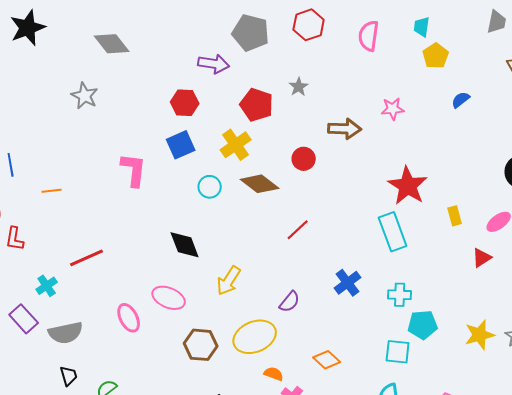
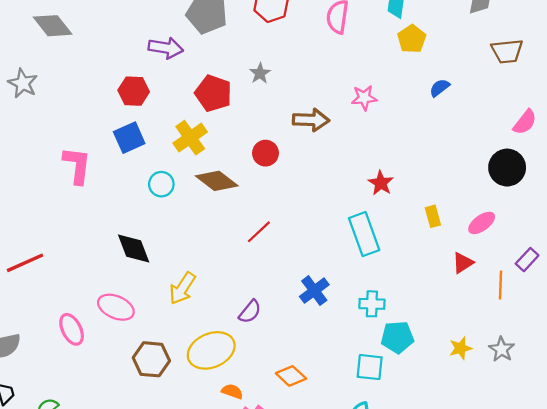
red star: (408, 186) -> (381, 183), size x0.6
yellow star: (480, 335) -> (461, 348), size x0.7

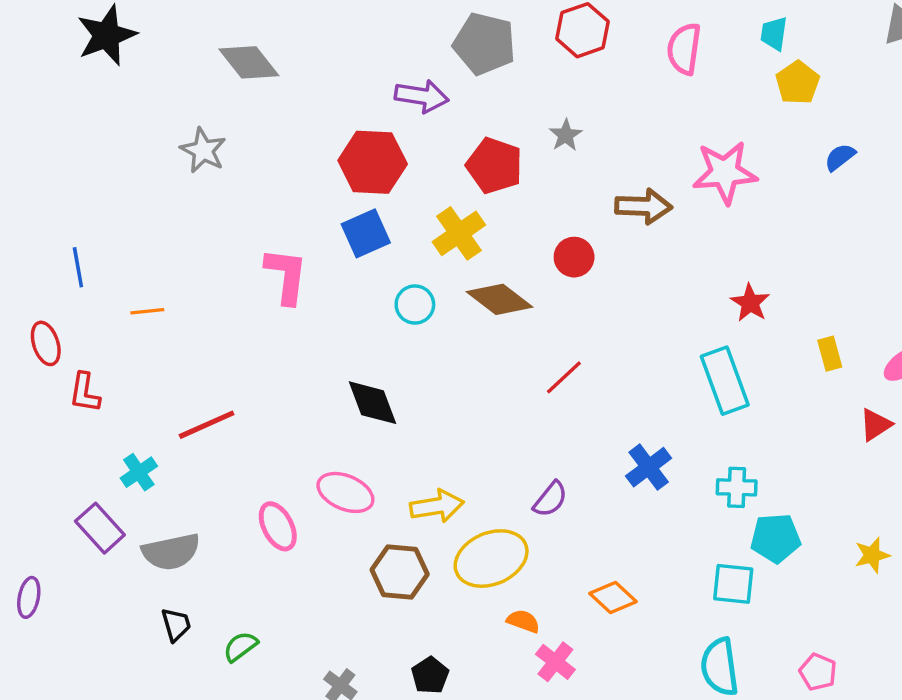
red hexagon: (134, 91) -> (373, 162), size x1.4
pink star: (364, 98) -> (725, 172), size x1.6
yellow arrow: (182, 288) -> (437, 506), moved, turned -132

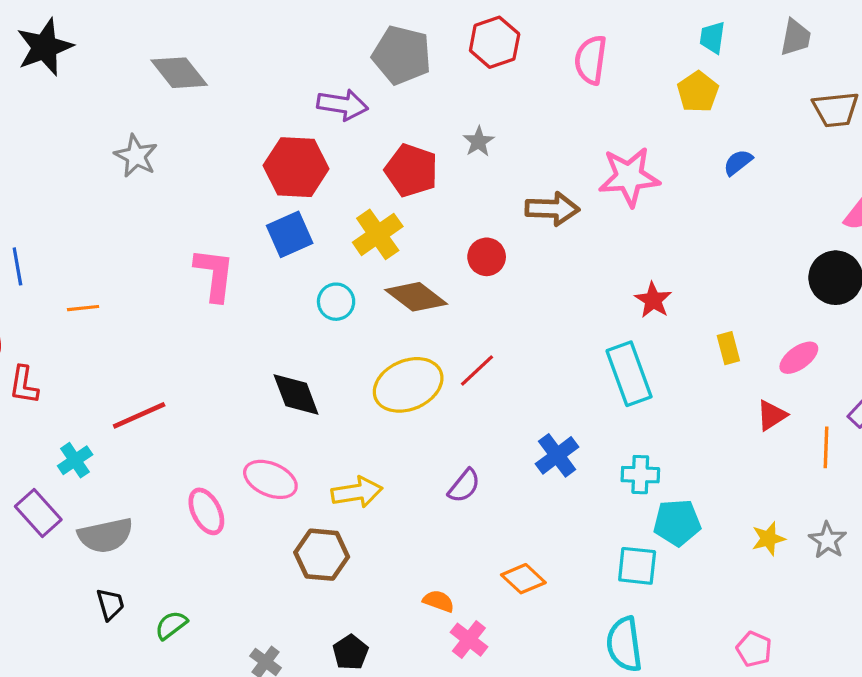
cyan trapezoid: (774, 34) -> (712, 37), moved
yellow ellipse: (491, 559) -> (408, 385), moved
pink pentagon: (818, 672) -> (754, 649), moved

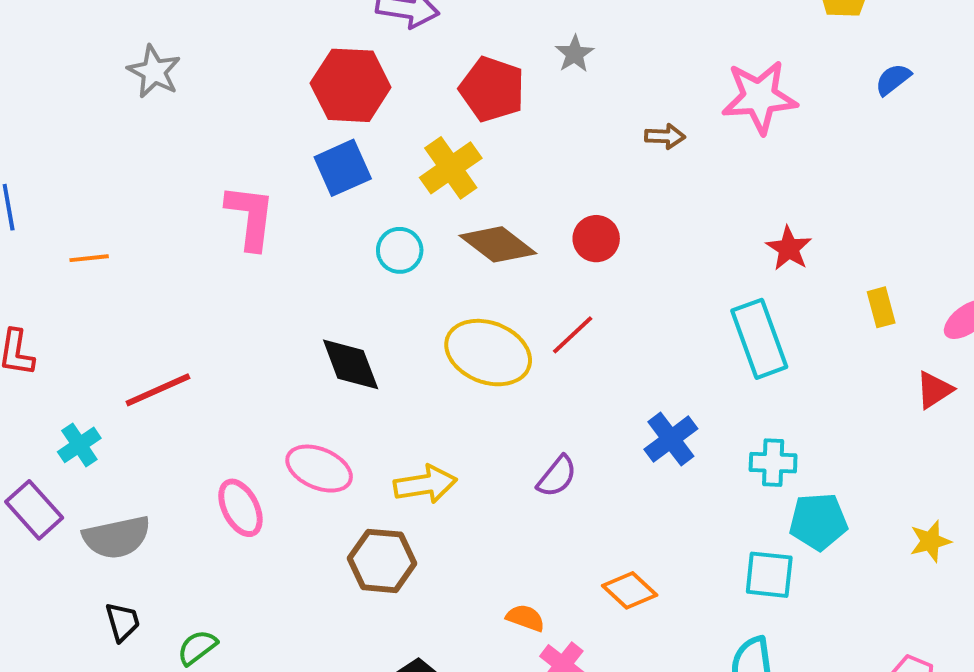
brown arrow: (552, 209) -> (665, 136), size x0.6
red circle: (487, 257) -> (596, 239), moved
yellow ellipse: (408, 385) -> (488, 353), turned 44

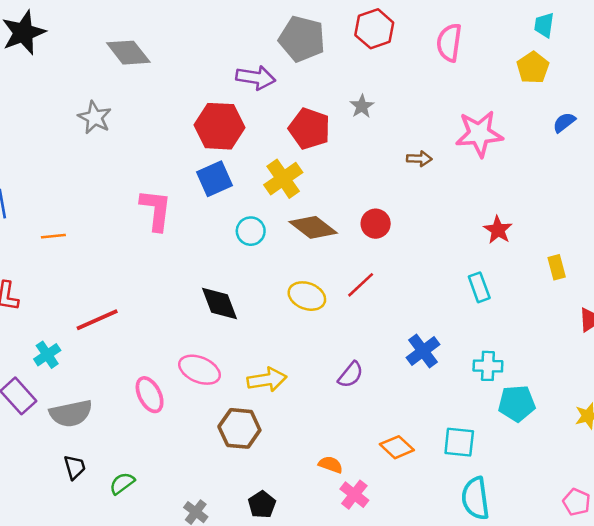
cyan rectangle: (759, 339) -> (479, 287), size x0.6
yellow ellipse: (488, 353) -> (307, 296), size x0.7
cyan square: (769, 575) -> (459, 442), moved

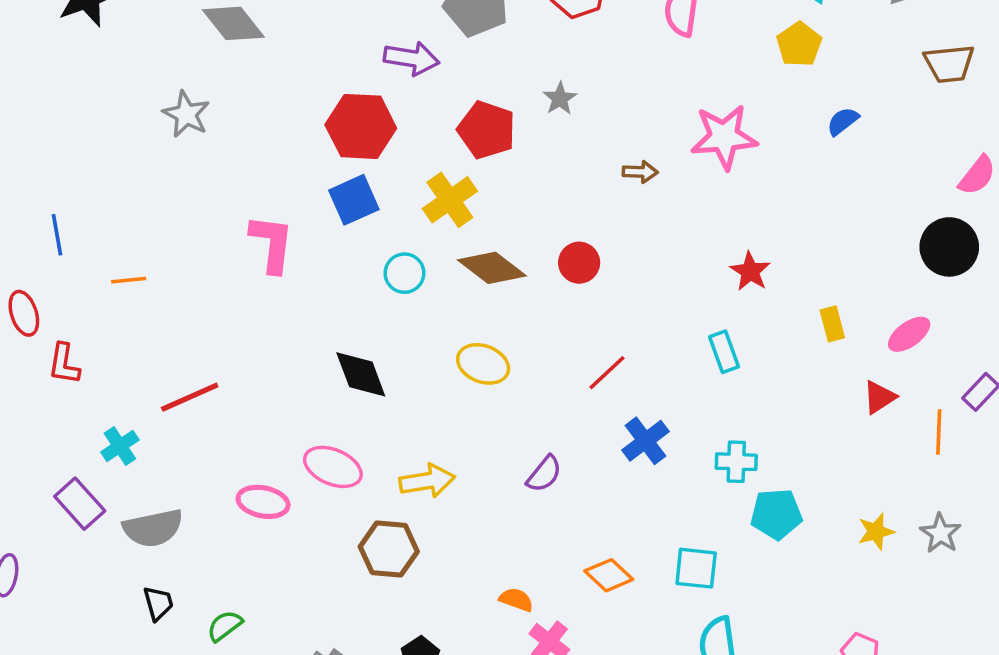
red line: (361, 285) -> (607, 373), moved
pink ellipse: (150, 395) -> (263, 502), turned -52

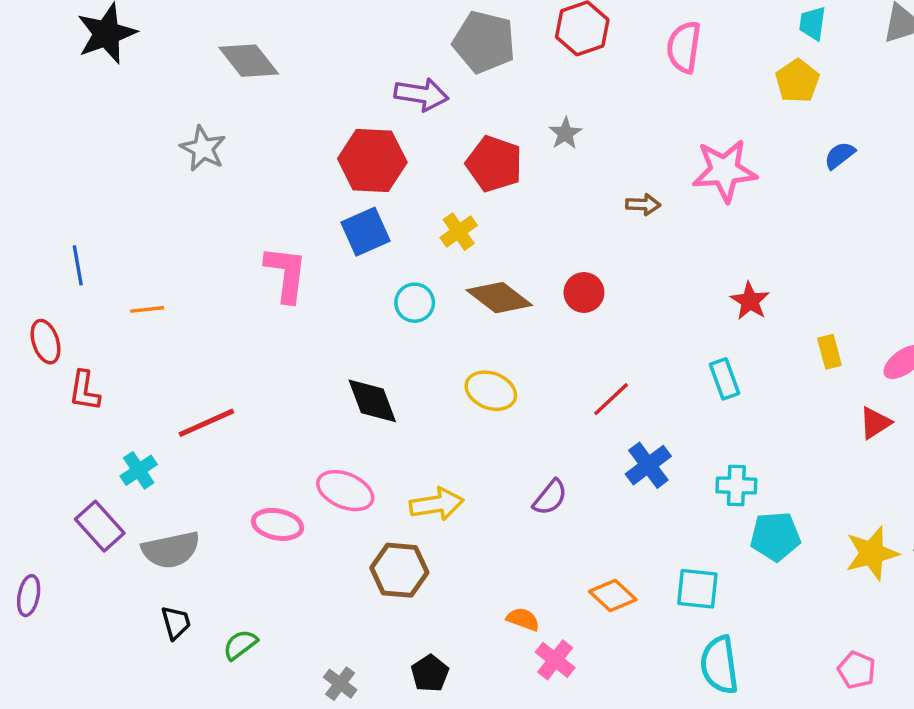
yellow cross: (450, 200) -> (459, 232), size x0.7
yellow star: (876, 532) -> (872, 553), size x1.5

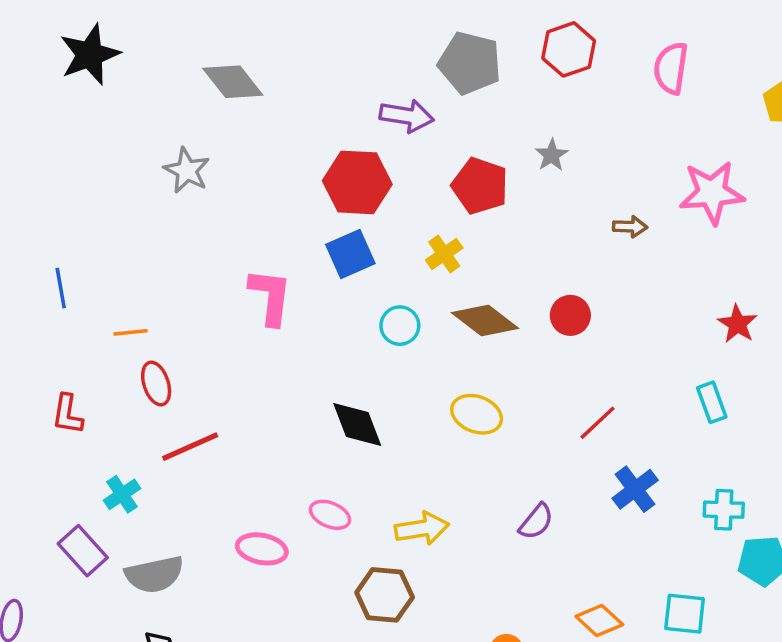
red ellipse: (46, 342) -> (156, 384), moved
pink ellipse: (345, 491) -> (330, 515), size x0.7

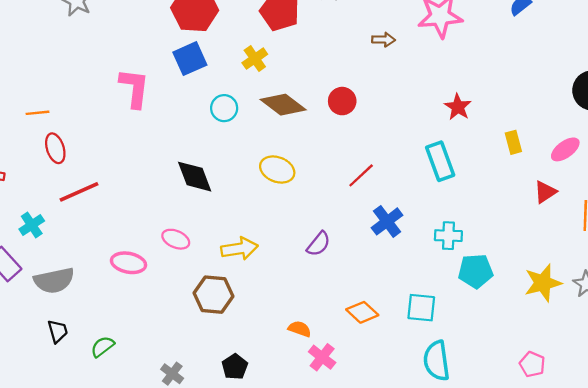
cyan rectangle: (712, 402) -> (440, 161), size x1.4

